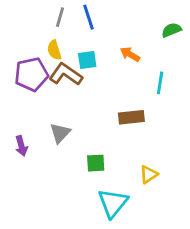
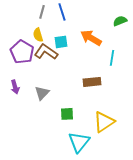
orange arrow: (130, 54) -> (91, 38), size x1.5
purple pentagon: (31, 74) -> (22, 52), turned -30
purple arrow: (21, 146) -> (15, 87), moved
yellow triangle: (149, 174) -> (104, 122), size x1.6

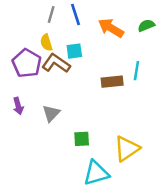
orange arrow: (91, 38) -> (111, 28), moved
brown rectangle: (92, 82) -> (112, 82), moved
cyan triangle: (79, 142) -> (96, 173), turned 35

